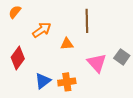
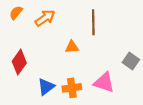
orange arrow: (42, 30) -> (45, 18), moved
pink triangle: (97, 63) -> (104, 82), moved, turned -30

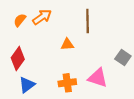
orange semicircle: (16, 13) -> (20, 20), moved
blue triangle: (46, 87) -> (27, 85), moved

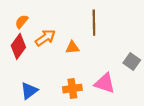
orange arrow: (42, 17) -> (45, 38), moved
red diamond: (18, 59) -> (18, 46), moved

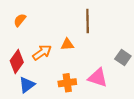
orange arrow: (45, 38) -> (42, 52), moved
red diamond: (18, 46) -> (17, 62), moved

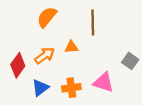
orange semicircle: (20, 20) -> (47, 17), moved, size x1.5
blue triangle: (27, 85) -> (40, 88), moved

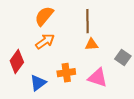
orange triangle: (71, 47) -> (92, 44), moved
orange arrow: (45, 56) -> (45, 41), moved
orange cross: (71, 88) -> (66, 73), moved

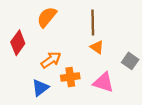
orange arrow: (45, 41) -> (51, 60), moved
orange triangle: (92, 44) -> (97, 47), turned 40
red diamond: (17, 62) -> (18, 43), moved

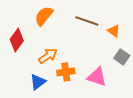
brown line: (93, 22) -> (87, 21), turned -70
orange triangle: (97, 47) -> (114, 31), moved

